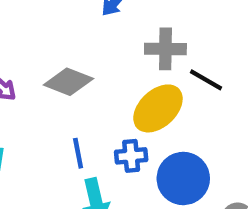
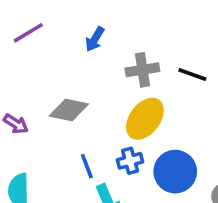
black line: (206, 80) -> (192, 75), moved

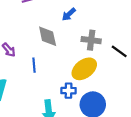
gray diamond: (69, 110) -> (48, 36), moved, turned 50
blue line: (87, 166) -> (34, 65), moved

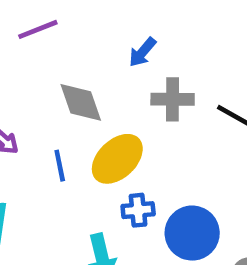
blue arrow: (69, 14) -> (142, 52), moved
yellow ellipse: (84, 69) -> (117, 159), moved

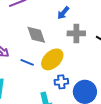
blue line: (60, 166) -> (27, 62), turned -56

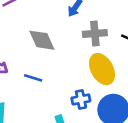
yellow ellipse: (52, 59) -> (102, 69), moved, turned -70

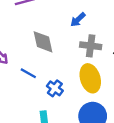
blue cross: (81, 99) -> (55, 88), moved, turned 35

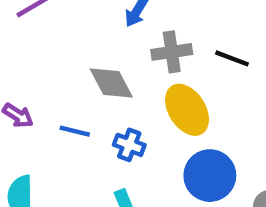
gray diamond: (43, 42) -> (111, 83), moved

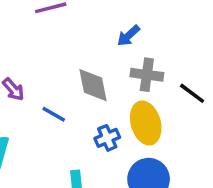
blue cross: (129, 145) -> (107, 138), moved, turned 30

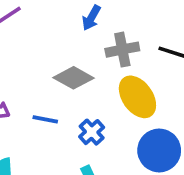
gray diamond: (93, 85) -> (74, 78), turned -30
blue cross: (107, 138) -> (92, 132), moved

